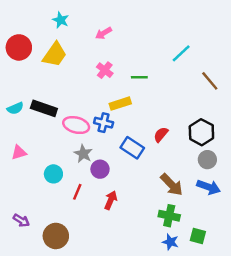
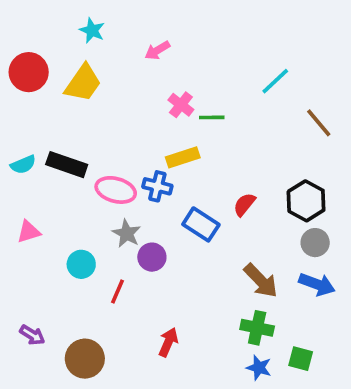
pink cross: (105, 70) -> (181, 105), moved
red arrow: (111, 200) -> (168, 342), moved

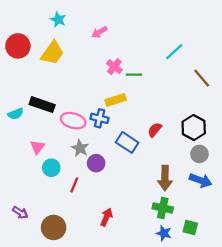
cyan semicircle: (23, 165) -> (16, 114), moved
pink triangle: (29, 232) -> (37, 147), moved, turned -35
brown arrow: (261, 281) -> (165, 178), turned 45

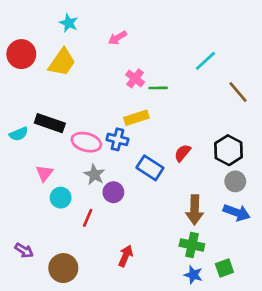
green square: (190, 227) -> (224, 268), turned -35

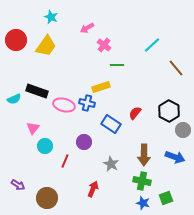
pink cross: (135, 78) -> (104, 45), moved
gray star: (94, 175) -> (111, 164), moved
gray circle: (235, 181) -> (183, 130), moved

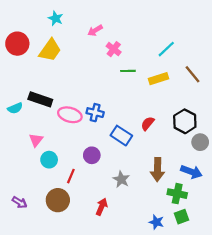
yellow rectangle: (101, 87) -> (159, 79), moved
green cross: (142, 181) -> (177, 194), moved
brown circle: (47, 198) -> (58, 200), moved

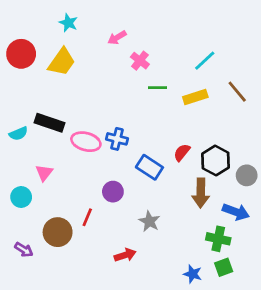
black hexagon: (185, 121) -> (216, 161), moved
cyan circle: (49, 160) -> (21, 197), moved
brown arrow: (157, 170) -> (201, 193), moved
brown circle: (58, 200) -> (58, 232), moved
red arrow: (102, 207) -> (125, 255), turned 49

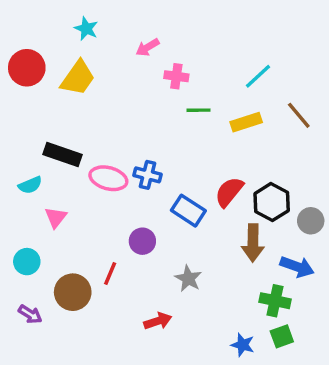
pink cross: (140, 61) -> (176, 76), turned -30
cyan semicircle: (18, 134) -> (30, 185), moved
red semicircle: (182, 152) -> (229, 192), size x1.4
cyan circle: (21, 197) -> (27, 262), moved

